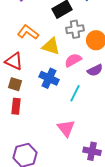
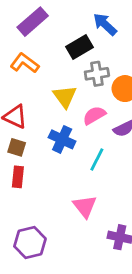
orange L-shape: (28, 32) -> (25, 63), moved
yellow triangle: (51, 46) -> (65, 97), turned 36

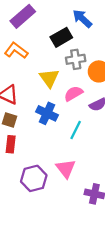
purple hexagon: (30, 243) -> (34, 178), moved

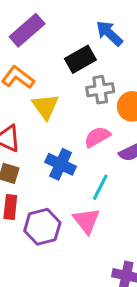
yellow triangle: (49, 78) -> (45, 106), moved
pink triangle: (66, 169) -> (86, 221), moved
purple hexagon: (34, 178) -> (42, 227), moved

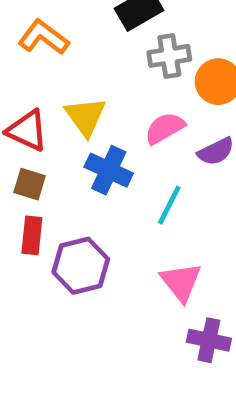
yellow triangle: (45, 106) -> (85, 117), moved
pink triangle: (86, 221) -> (181, 282), moved

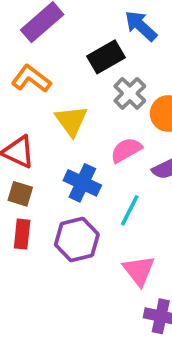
gray cross: (169, 56) -> (130, 93), turned -36
yellow triangle: (85, 117) -> (71, 121), moved
purple hexagon: (81, 266) -> (77, 240), moved

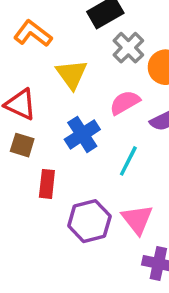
blue cross: (82, 183) -> (82, 134), turned 32
red rectangle: (22, 234) -> (47, 184), moved
purple hexagon: (77, 240) -> (89, 221), moved

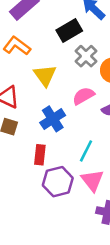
cyan line: (128, 161) -> (86, 151), moved
red rectangle: (47, 184) -> (40, 155), moved

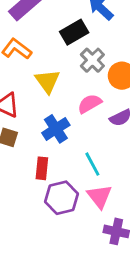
cyan line: (86, 151) -> (92, 164), turned -55

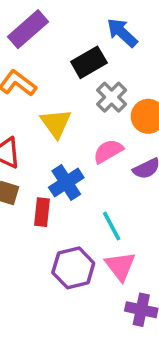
red rectangle: (42, 168) -> (42, 212), moved

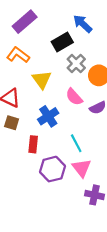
pink semicircle: (108, 151) -> (74, 97), turned -102
red rectangle: (42, 212) -> (33, 144), moved

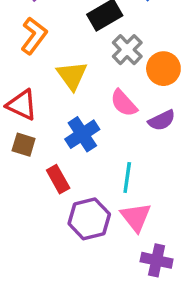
orange L-shape: (18, 55) -> (34, 36), turned 90
cyan line: (76, 143) -> (127, 177), turned 36
red rectangle: (33, 144) -> (58, 179), turned -35

